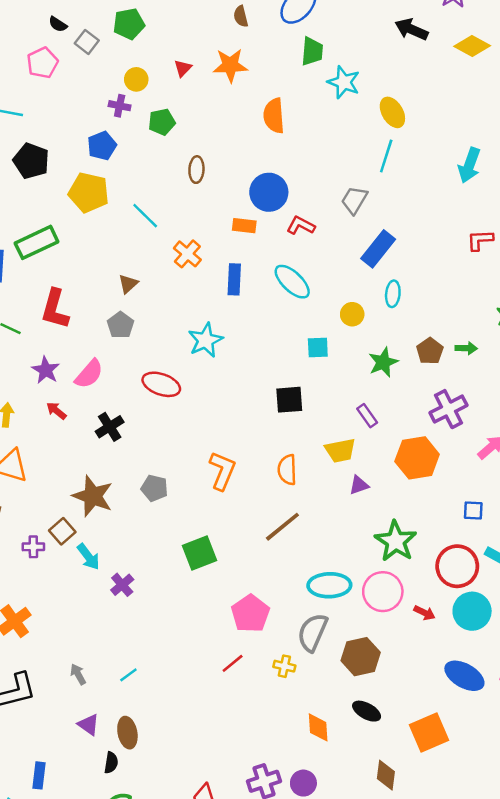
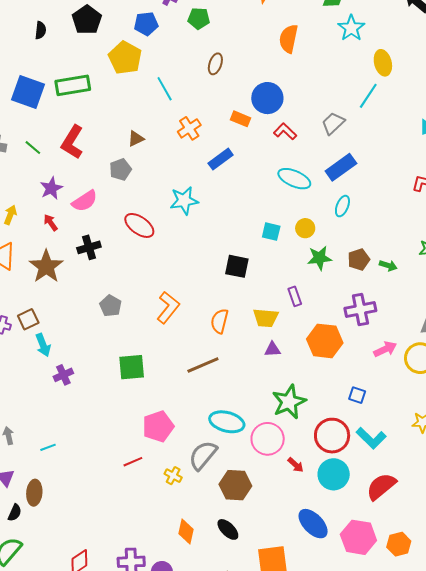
blue rectangle: (234, 279) -> (221, 159), turned 35
cyan ellipse: (292, 282) -> (294, 179), moved, turned -36
yellow circle: (352, 314) -> (305, 228), moved
brown star: (93, 496) -> (46, 266), moved

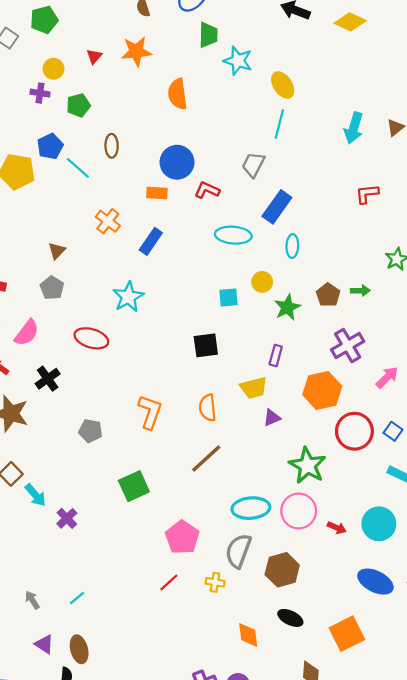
blue pentagon: (146, 24) -> (50, 146), moved
cyan line: (165, 89) -> (78, 168), moved
purple rectangle: (295, 296) -> (276, 355), turned 54
blue square: (357, 395) -> (393, 431), moved, turned 36
red circle: (332, 436) -> (354, 431), moved

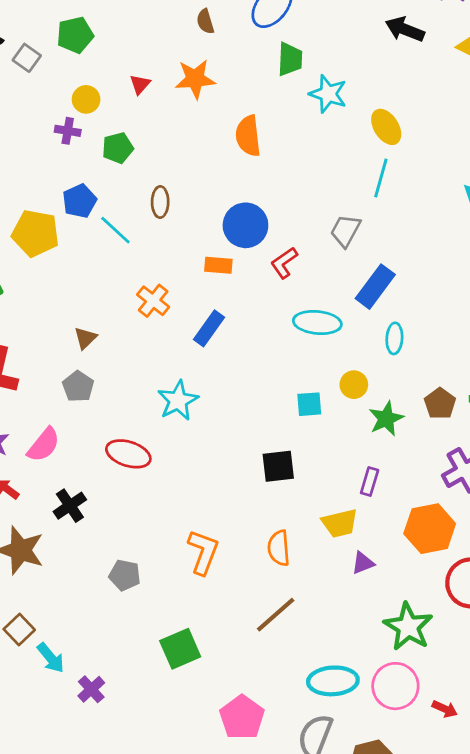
red L-shape: (207, 190) -> (284, 263), turned -60

